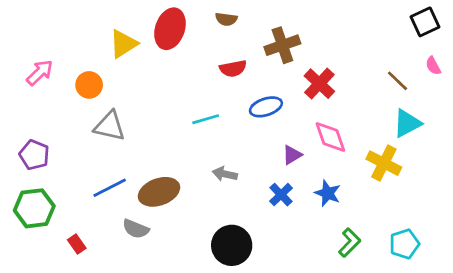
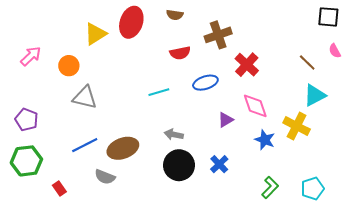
black square: (425, 22) -> (328, 17), turned 30
blue star: (328, 193) -> (265, 140), moved
blue cross: (281, 195) -> (219, 164), moved
black circle: (232, 245) -> (179, 165), moved

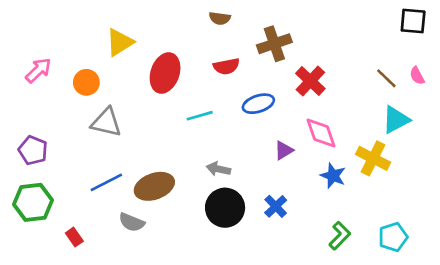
red ellipse: (131, 22) -> (165, 73), moved
pink semicircle: (335, 51) -> (417, 76), moved

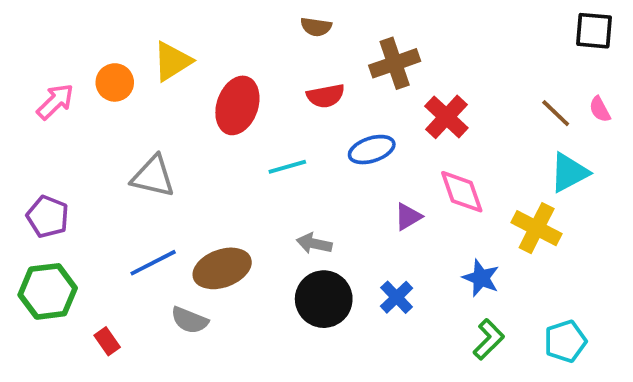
orange circle: (86, 82) -> (115, 82), moved
blue star: (333, 176) -> (481, 278), moved

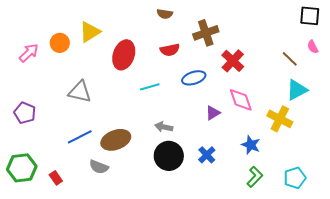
pink semicircle: (600, 109) -> (313, 47), moved
green hexagon: (48, 291) -> (22, 168), moved

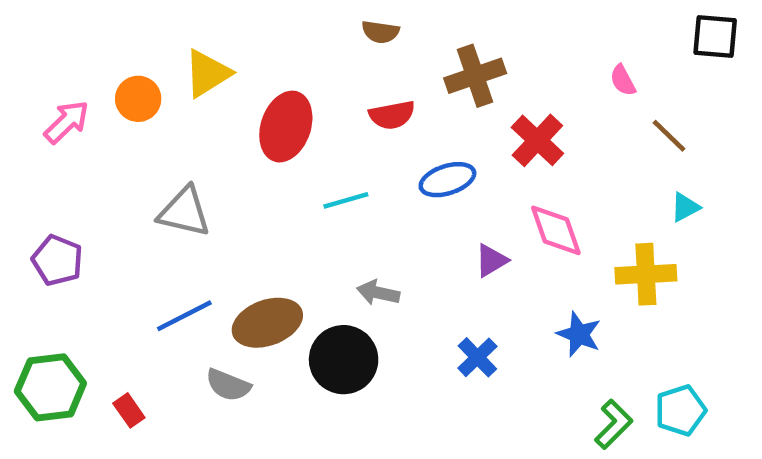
pink semicircle: (313, 47) -> (623, 80), moved
cyan triangle: (297, 90) -> (685, 207), size x0.6
yellow cross: (280, 119) -> (646, 274), turned -30
black circle: (169, 156) -> (344, 360), moved
green L-shape: (255, 177) -> (614, 424), moved

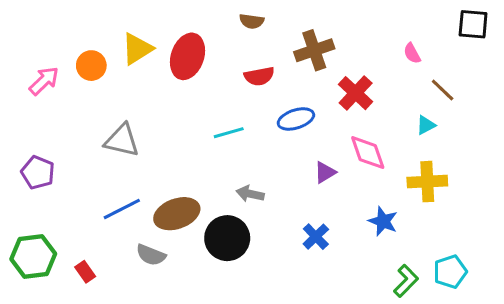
red ellipse: (286, 127) -> (188, 56), moved
cyan triangle: (685, 207) -> (426, 125), moved

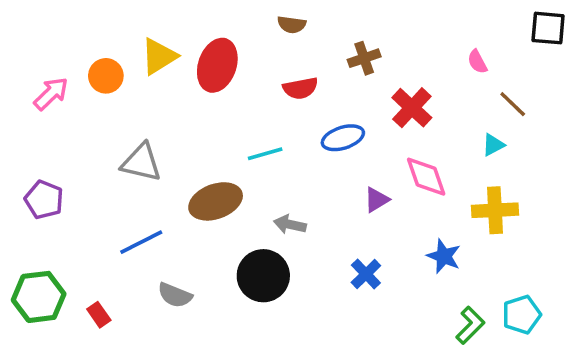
brown cross: (314, 50) -> (364, 58), size x0.7
brown ellipse: (177, 214) -> (216, 201), moved

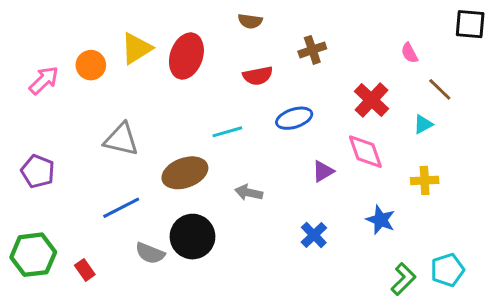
red cross: (412, 108) -> (372, 100), moved
yellow cross: (495, 210) -> (425, 180), size x0.7
black circle: (263, 276) -> (193, 237), moved

